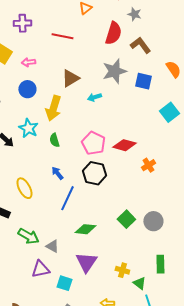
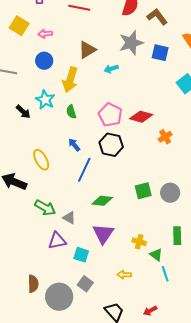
green square: (126, 219) -> (143, 191), turned 30

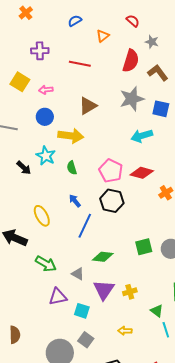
cyan arrow: (111, 69) -> (142, 136), moved, size x1.5
yellow arrow: (70, 80) -> (71, 136), turned -100
gray triangle: (69, 218) -> (78, 274), moved
yellow cross: (139, 242) -> (130, 292), moved, turned -32
brown semicircle: (33, 284) -> (15, 335), moved

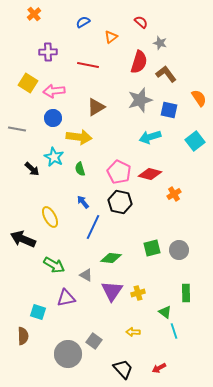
pink arrow: (46, 90) -> (54, 91), size x1.5
cyan square: (82, 311) -> (38, 312), moved

